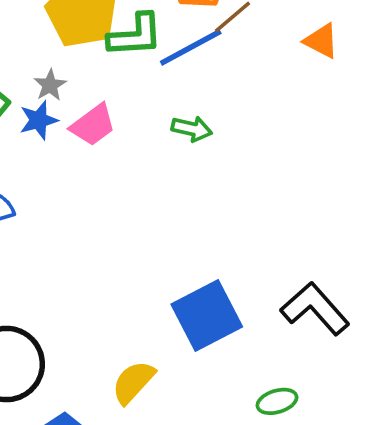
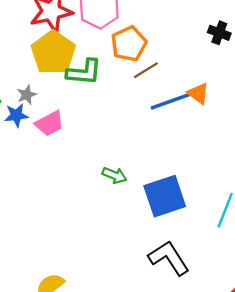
blue line: (191, 47) -> (171, 101), moved
green arrow: (192, 129) -> (114, 175), moved
blue square: (207, 316) -> (165, 196), moved

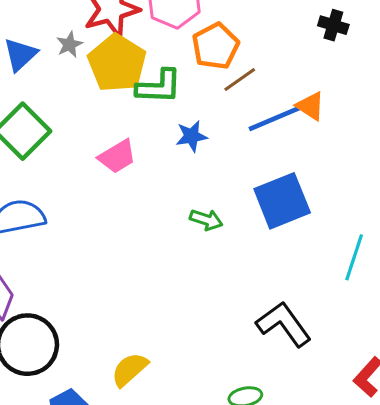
gray star: (27, 95) -> (69, 44), moved
blue star: (16, 115) -> (191, 136), moved
blue square: (165, 196) -> (282, 201), moved

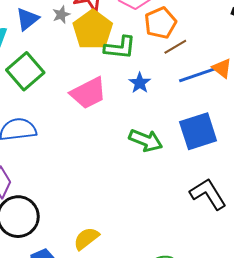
blue star: (191, 136) -> (140, 83), turned -30
pink trapezoid: (117, 156) -> (88, 93), size x1.4
green arrow: (206, 220) -> (146, 140), size x1.5
black L-shape: (284, 324) -> (208, 194), moved

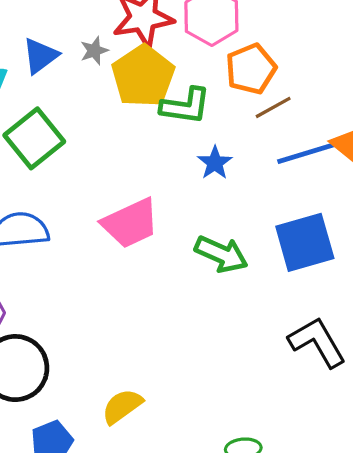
pink trapezoid: (88, 93) -> (130, 223), moved

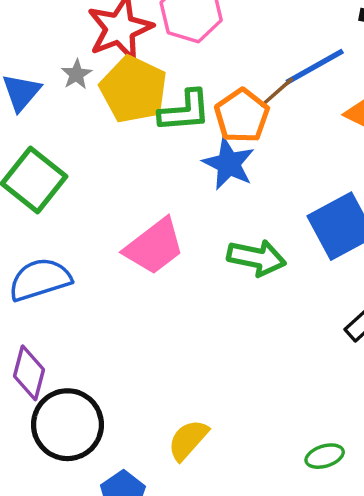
orange pentagon: (251, 69) -> (242, 116), moved
blue line: (306, 153) -> (315, 67), moved
blue star: (215, 163) -> (229, 164), size x1.4

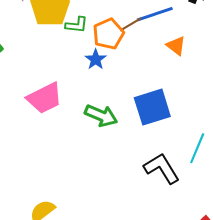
green L-shape: (185, 111) -> (77, 25), size x0.7
blue star: (229, 164) -> (96, 59), size x0.7

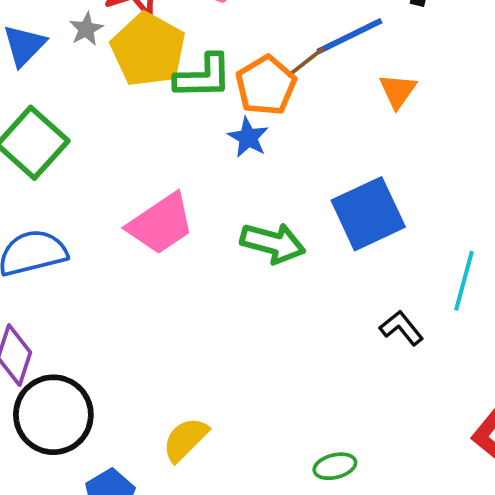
green L-shape: (77, 25) -> (203, 77), size x1.4
orange triangle: (176, 46) -> (398, 91), turned 35
black L-shape: (162, 168) -> (401, 328), size x0.6

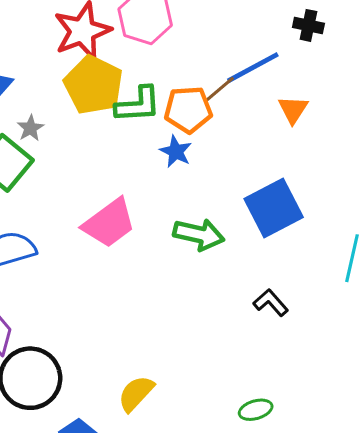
gray star: (86, 29) -> (30, 128), moved
orange pentagon: (266, 85) -> (188, 110), turned 30
black L-shape: (401, 328) -> (271, 303), moved

